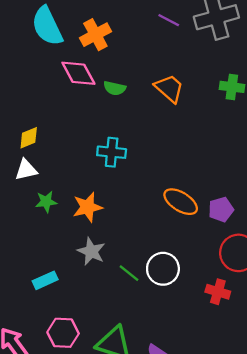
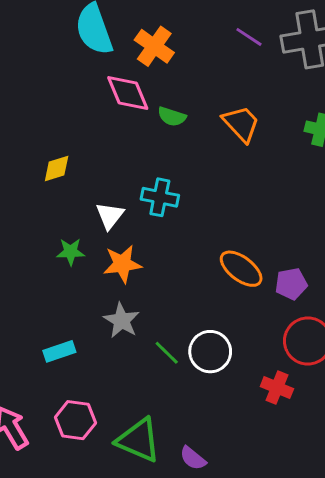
orange cross: (95, 35) -> (154, 46), turned -32
white triangle: (26, 170) -> (110, 216), moved, turned -45

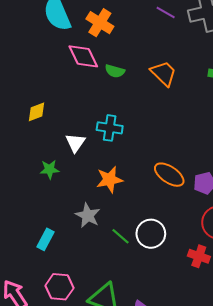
orange star: (122, 264) -> (109, 180), moved
cyan rectangle: (59, 351) -> (46, 239), turned -40

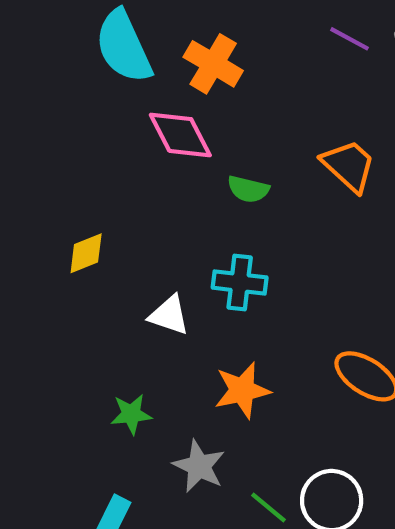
green semicircle: (115, 71) -> (248, 189), moved
white triangle: (75, 143) -> (169, 315), turned -45
green star: (50, 169) -> (131, 414), moved

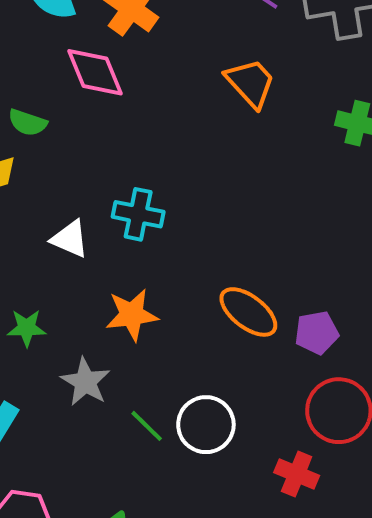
orange trapezoid: (349, 166) -> (250, 83), moved
green semicircle: (248, 189) -> (28, 123), moved

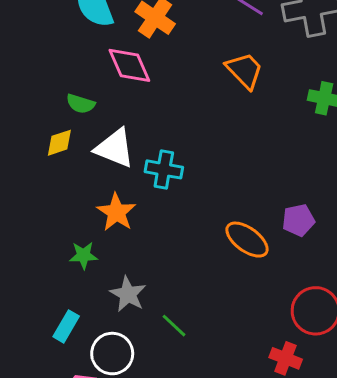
white triangle: (70, 239) -> (115, 148), moved, size x1.4
orange star: (132, 315) -> (116, 212), moved, turned -30
purple pentagon: (317, 333) -> (298, 220), moved
white circle: (206, 425) -> (112, 354), moved

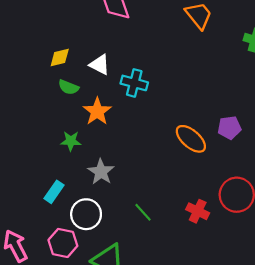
green semicircle: (81, 104) -> (69, 87), moved
white triangle: (115, 148) -> (100, 65), size x0.7
green line: (174, 326) -> (143, 212), moved
red cross: (286, 358) -> (198, 211), moved

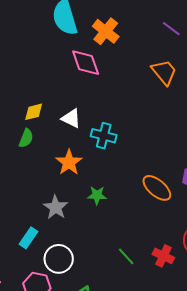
green semicircle: (69, 87) -> (26, 138), moved, turned -90
green star: (71, 141) -> (97, 195), moved
gray star: (101, 172) -> (56, 207), moved
green line: (143, 212) -> (126, 256), moved

